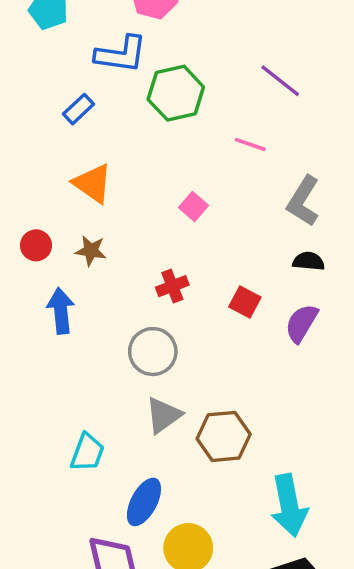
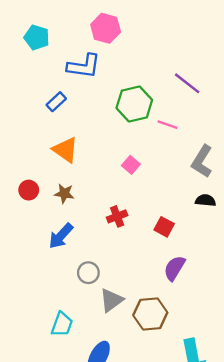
green hexagon: (176, 93) -> (134, 104), moved
blue arrow: (61, 311) -> (61, 236), moved, turned -132
purple semicircle: (301, 323) -> (174, 268), moved
gray circle: (153, 352) -> (88, 273), moved, size x0.7

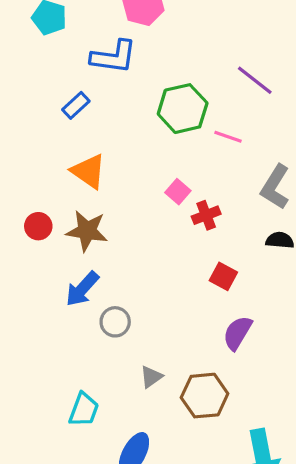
brown star: (64, 193) -> (87, 231), size x1.5
red cross: (117, 216) -> (206, 215), moved
gray circle: (88, 273) -> (115, 322), moved
gray triangle: (111, 300) -> (151, 377), size x0.7

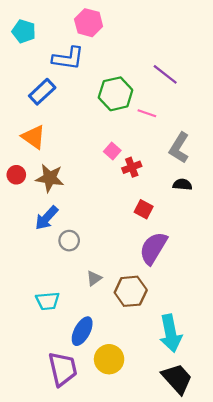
blue rectangle: (76, 105) -> (42, 92), size x1.4
orange triangle: (88, 171) -> (34, 137), moved
purple semicircle: (237, 333) -> (153, 248), size x1.4
cyan trapezoid: (84, 410) -> (48, 301), turned 65

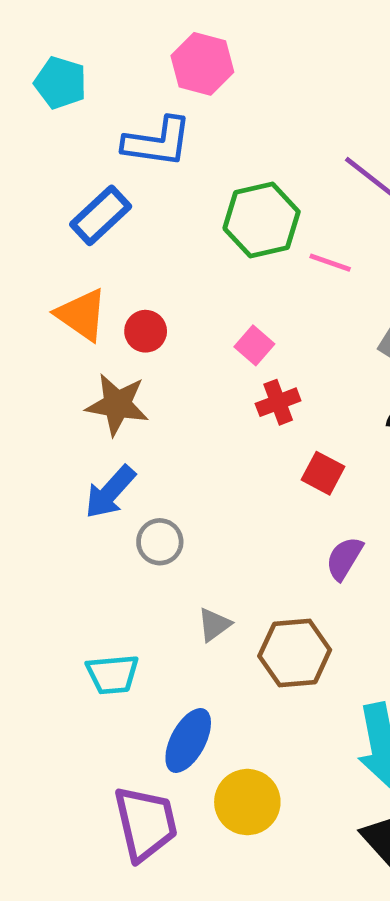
red cross: (132, 167) -> (278, 402), moved
red circle: (16, 175) -> (146, 331), moved
purple semicircle: (153, 248) -> (344, 558), size x0.6

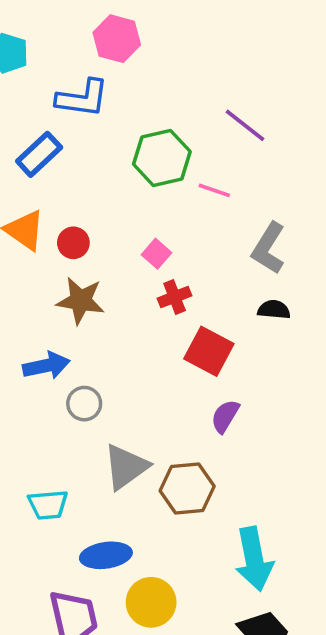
brown star: (117, 405) -> (81, 301), moved
red square: (323, 473) -> (209, 351), size x1.5
blue arrow: (110, 492) -> (46, 366), turned -144
gray triangle: (214, 625) -> (126, 467), size x1.8
blue ellipse: (188, 740) -> (106, 555), turned 54

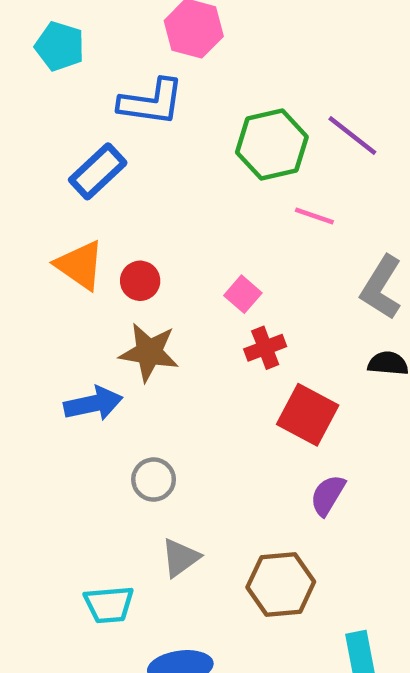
green hexagon: (162, 158) -> (272, 145), moved
blue arrow: (46, 366) -> (93, 404), moved
gray triangle: (126, 467) -> (180, 558), moved, size x0.7

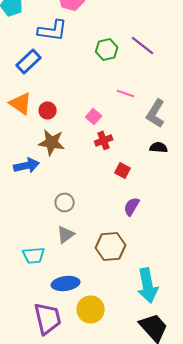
green hexagon: (272, 145) -> (107, 49), size x0.7
pink line: (314, 216) -> (126, 93), moved
red square: (308, 415) -> (123, 170), size x0.6
gray circle: (154, 480) -> (65, 202), moved

